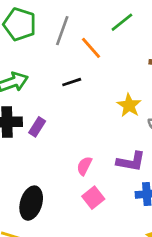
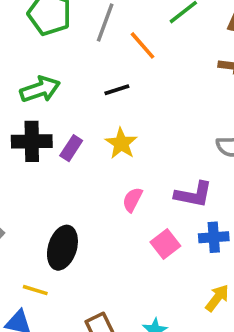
yellow star: (129, 105) -> (121, 143), moved
pink square: (93, 198) -> (165, 244), moved

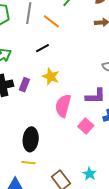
pink semicircle: (132, 200) -> (63, 106), size x1.6
yellow line: (35, 290) -> (28, 163), moved

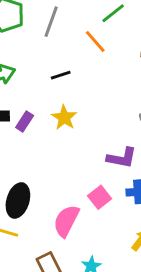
orange line: (51, 21) -> (95, 41), moved
pink semicircle: (63, 106) -> (66, 221), moved

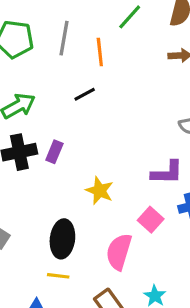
orange line: (95, 41) -> (100, 52), moved, turned 45
yellow star: (64, 118) -> (100, 191), moved

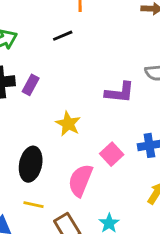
purple L-shape: (167, 173) -> (120, 92), moved
yellow line: (58, 276) -> (33, 205), moved

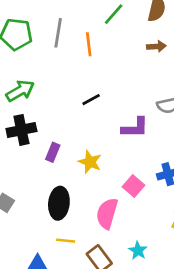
black line: (63, 36) -> (91, 100), moved
purple rectangle: (31, 85) -> (53, 152), moved

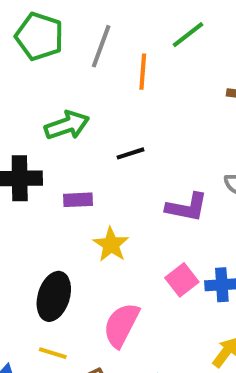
green arrow: (20, 91) -> (67, 125), moved
purple rectangle: (53, 152) -> (78, 200), moved, turned 54
pink square: (134, 186) -> (182, 280), moved

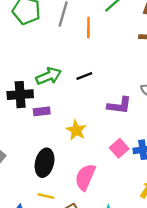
green arrow: (67, 125) -> (49, 76), moved
purple rectangle: (78, 200) -> (42, 111), moved

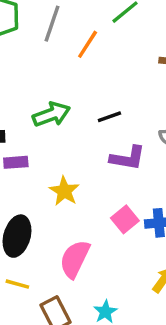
orange line: (88, 27) -> (88, 44), turned 30
green arrow: (49, 76) -> (51, 114), moved
black line: (84, 76) -> (109, 117), moved

